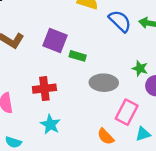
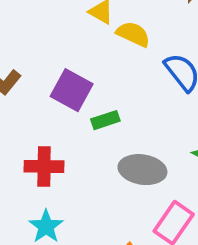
green rectangle: (78, 56) -> (105, 120), turned -42

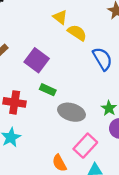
green rectangle: (105, 120) -> (48, 90), moved, turned 35

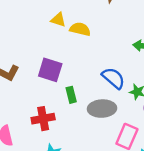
blue semicircle: (102, 59) -> (113, 78), moved
green rectangle: (48, 90) -> (71, 95), turned 70

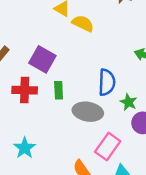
blue semicircle: (113, 78) -> (107, 82), turned 40
red cross: (43, 119) -> (25, 90), moved

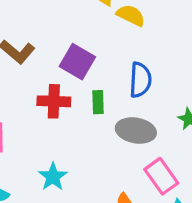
blue semicircle: (107, 82) -> (140, 80), moved
pink rectangle: (108, 147) -> (161, 176), turned -72

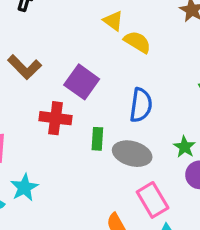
green rectangle: (98, 102) -> (97, 139), moved
cyan star: (53, 177) -> (24, 187), moved

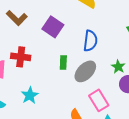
red cross: (55, 118) -> (21, 57), moved
gray ellipse: (132, 154) -> (85, 71), turned -60
cyan star: (24, 187) -> (30, 95), moved

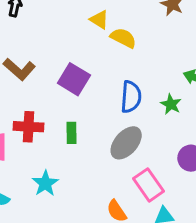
green rectangle: (63, 62) -> (71, 133), moved
green star: (118, 67) -> (171, 104), moved

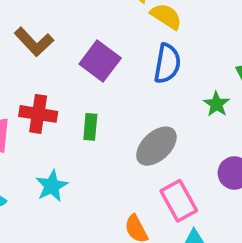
blue semicircle: (131, 97) -> (167, 63), moved

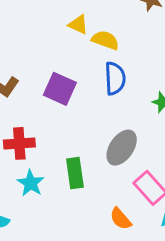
green rectangle: (90, 127) -> (75, 173), moved, size x1.4
cyan star: (52, 186) -> (31, 183), moved

